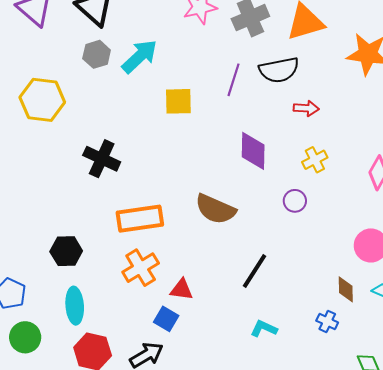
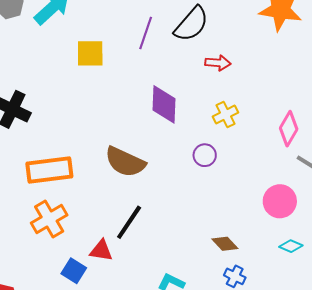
black semicircle: (279, 70) -> (191, 24), turned -39
black line: (255, 271) -> (129, 222), moved
brown diamond: (346, 289) -> (225, 244), moved, turned -44
red triangle: (182, 290) -> (101, 251), moved

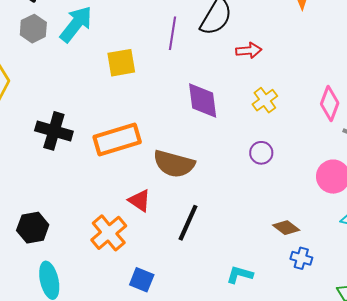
purple circle: (205, 155) -> (261, 153), moved
orange rectangle: (49, 170) -> (117, 140), moved
red triangle: (101, 251) -> (140, 201), moved, turned 35

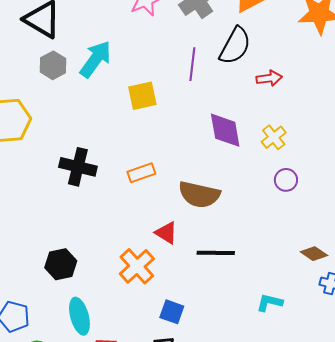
yellow cross: (265, 100) -> (274, 137), moved
orange rectangle: (117, 140) -> (141, 173), size x0.6
black line: (188, 223) -> (216, 253), turned 69

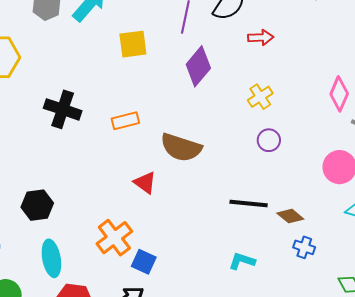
purple diamond: (225, 130) -> (198, 66), moved, turned 45
black line: (216, 253) -> (249, 204), moved
orange cross: (137, 266) -> (114, 238), moved

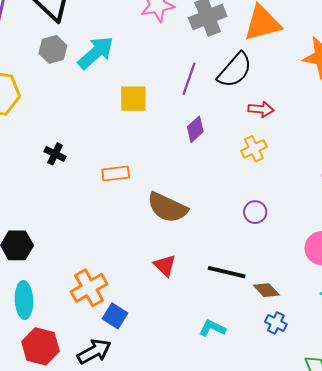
purple diamond: (198, 66) -> (195, 129), size x0.7
yellow cross: (260, 97) -> (254, 149), moved
black cross: (63, 109) -> (55, 154), size x0.6
red triangle: (145, 183) -> (165, 265), moved

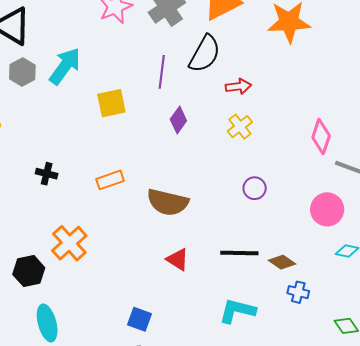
orange cross: (89, 288) -> (69, 243), moved
cyan L-shape: (212, 328) -> (237, 311), size x1.4

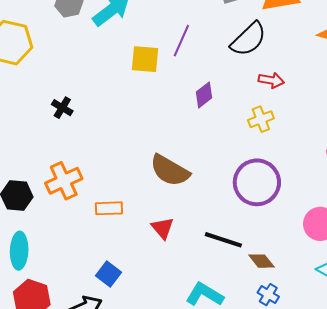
purple line: (162, 72) -> (181, 41), moved
orange rectangle: (110, 180) -> (109, 208), moved
purple circle: (255, 188) -> (257, 182), size x2.0

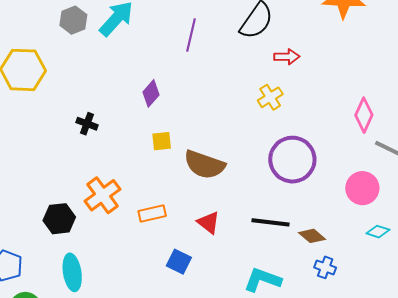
yellow square: (145, 59) -> (162, 141), moved, size x0.7
purple diamond: (204, 95) -> (151, 93), moved
yellow cross: (261, 119) -> (270, 97), moved
blue square: (109, 274) -> (179, 262), moved

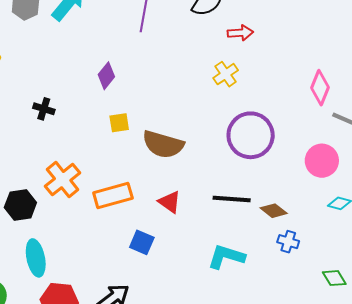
orange rectangle: (152, 213) -> (113, 196), size x1.4

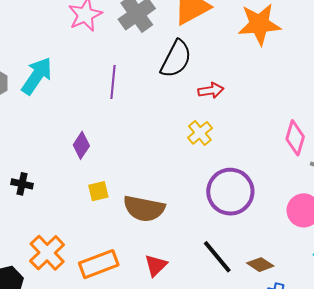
black line: (232, 199) -> (217, 257), turned 51
red triangle: (170, 202) -> (156, 265), turned 45

